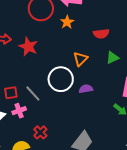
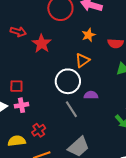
orange star: (67, 22) -> (89, 35), moved
orange triangle: (80, 59) -> (82, 60), moved
gray line: (33, 94) -> (71, 109), moved

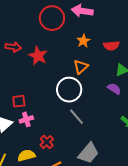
purple semicircle: (91, 95) -> (114, 89), moved, turned 40

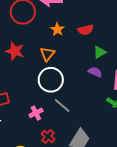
orange triangle: (81, 67) -> (47, 54), moved
pink cross: (26, 119) -> (36, 113), moved
red cross: (47, 142) -> (48, 137), moved

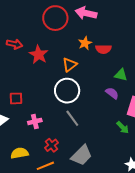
red semicircle: (86, 30) -> (103, 49), moved
green triangle: (100, 52) -> (121, 75), turned 32
pink cross: (36, 113) -> (35, 121), moved

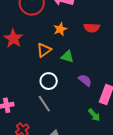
red semicircle: (103, 49) -> (92, 28), moved
green triangle: (121, 75) -> (67, 56), moved
white circle: (67, 91) -> (49, 81), moved, size x0.7

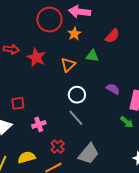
red semicircle: (92, 28) -> (112, 36), turned -42
orange star: (60, 29) -> (74, 34), moved
green triangle: (67, 56) -> (92, 56), moved

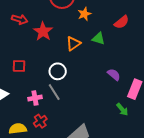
white circle: (77, 95) -> (58, 71), moved
red square: (18, 103) -> (19, 66), moved
gray line: (76, 118) -> (54, 92), moved
red cross: (58, 147) -> (40, 121), moved

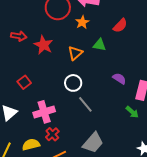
red square: (19, 66) -> (24, 82), turned -32
white circle: (58, 71) -> (73, 83), moved
gray line: (54, 92) -> (85, 104), moved
pink cross: (35, 98) -> (44, 112), size x1.5

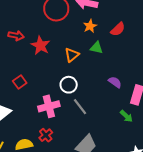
orange star: (82, 22) -> (90, 26), moved
pink cross: (44, 112) -> (49, 106), moved

